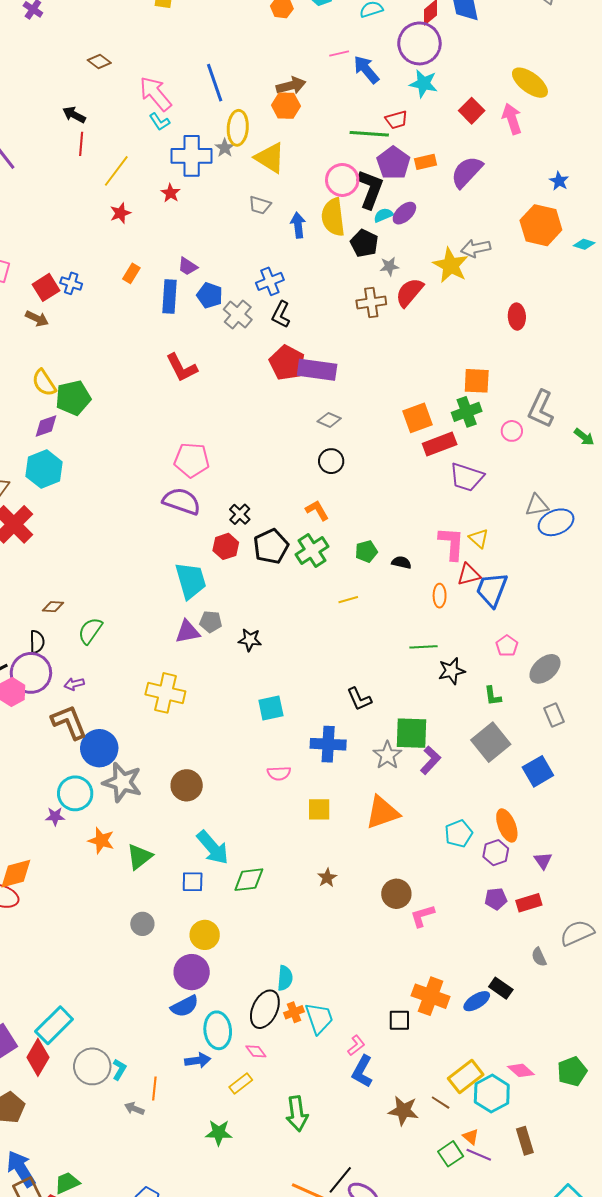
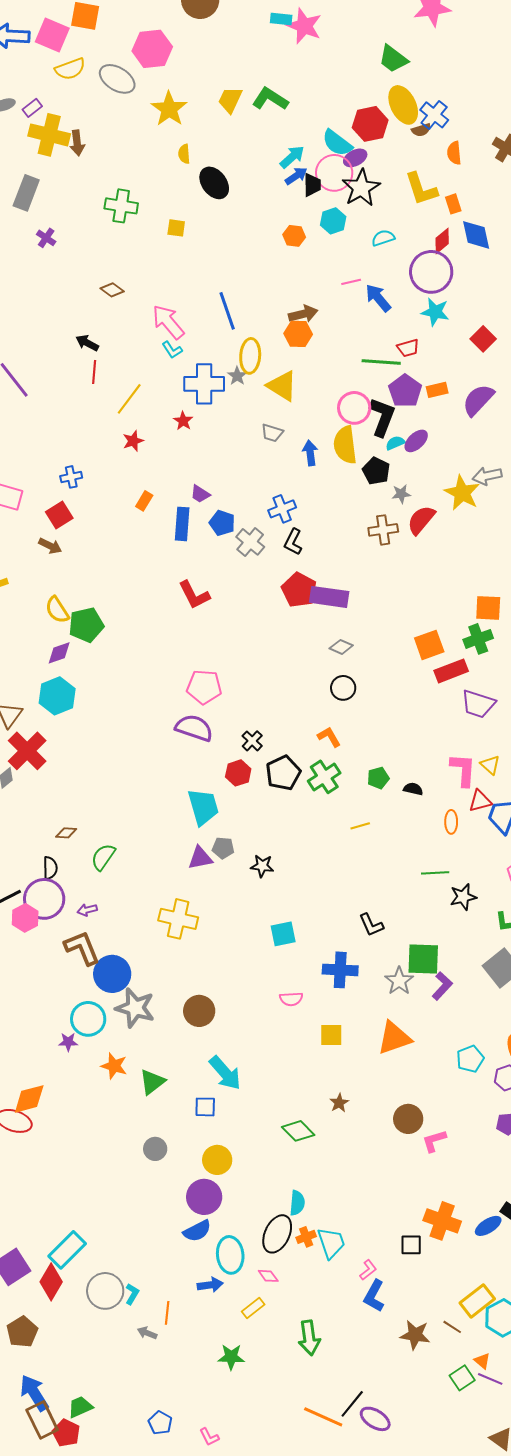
blue cross: (71, 283) -> (71, 477), moved, turned -30
green diamond: (249, 880) -> (298, 1131), moved, turned 52

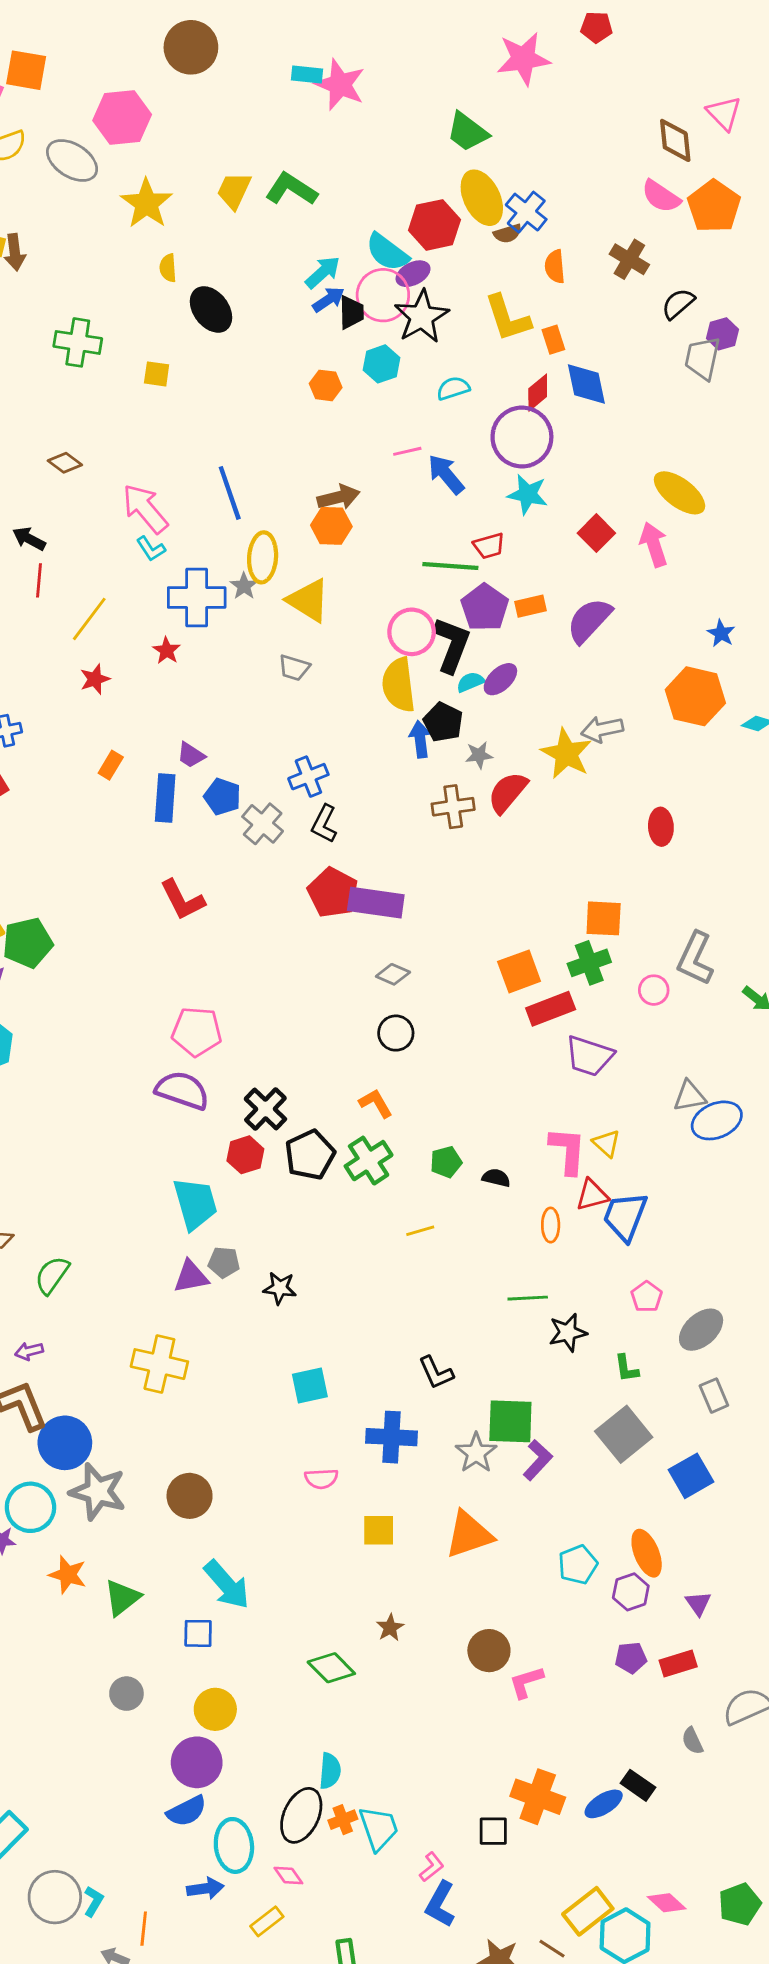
blue arrow: (310, 453) -> (420, 739), moved
black cross: (252, 741) -> (265, 1109), size x1.4

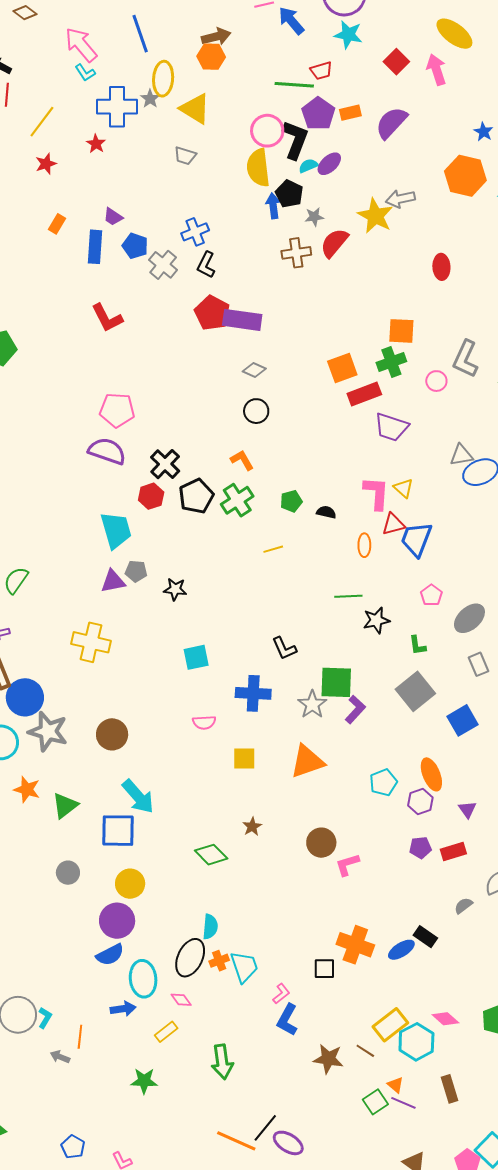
blue square: (198, 1633) -> (118, 831), size x1.6
gray semicircle: (692, 1741) -> (463, 906), turned 78

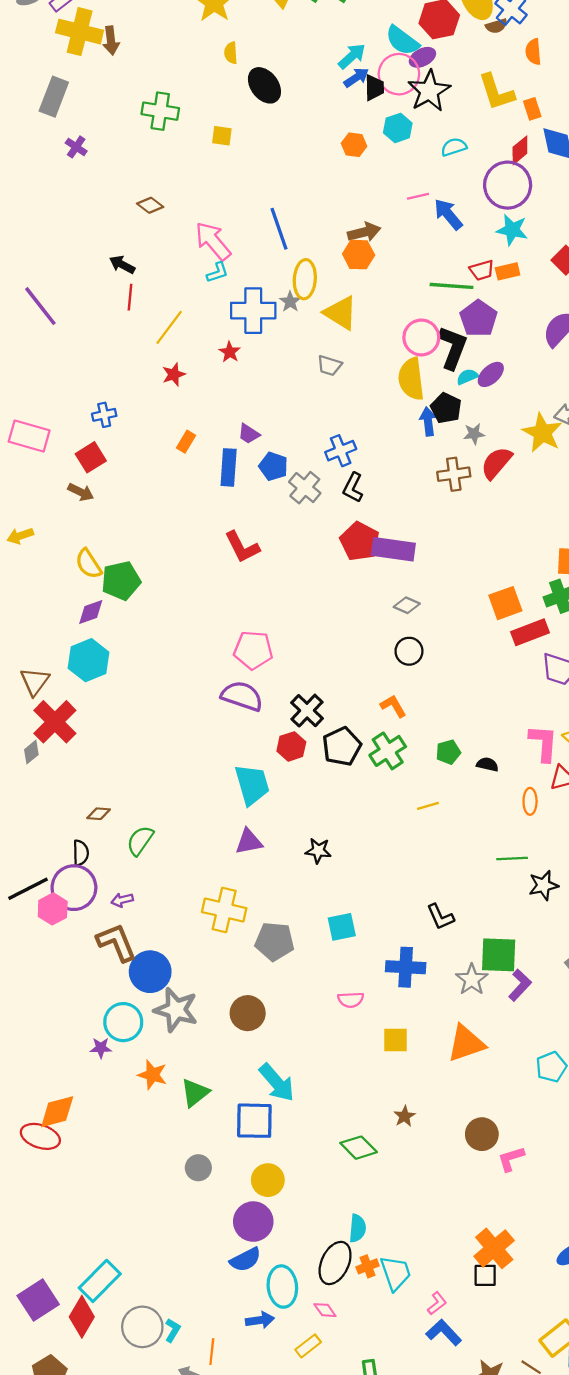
cyan L-shape: (85, 73) -> (217, 272), turned -75
orange rectangle: (350, 113) -> (508, 271), moved
gray pentagon: (136, 571) -> (275, 941), moved, size x1.6
orange cross: (355, 945) -> (494, 1248), moved, turned 30
blue L-shape: (287, 1020) -> (444, 1332), turned 108

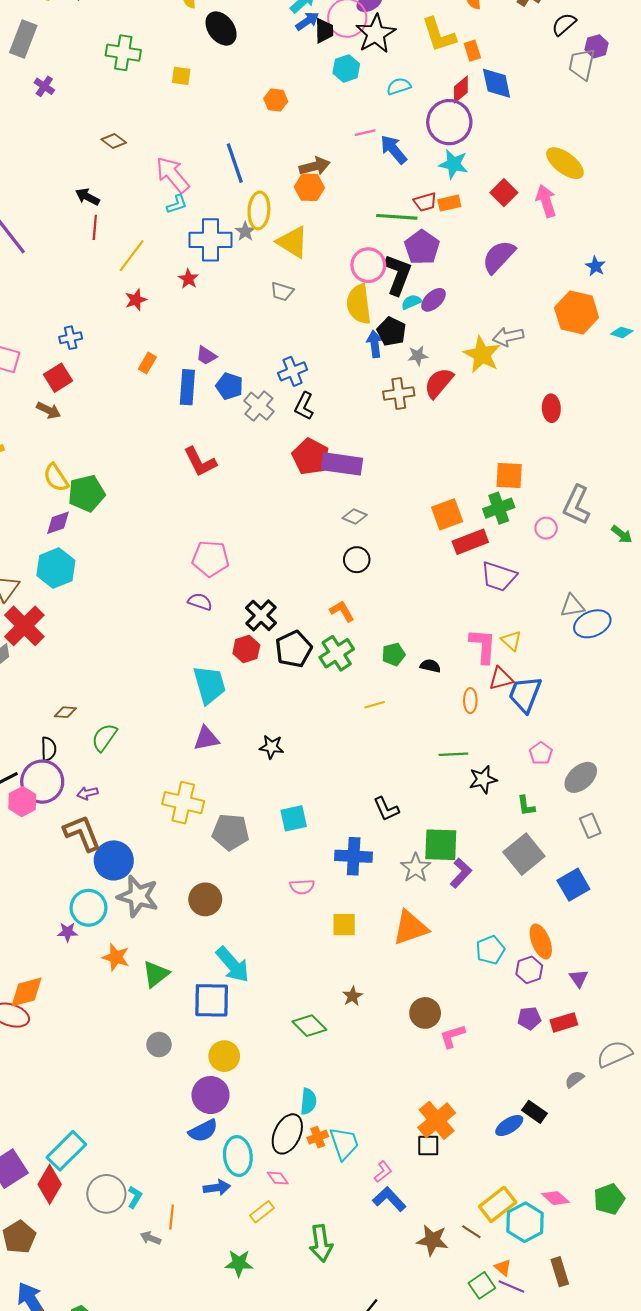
orange hexagon: (354, 145) -> (276, 100), moved
purple semicircle: (242, 696) -> (200, 602), size x0.6

